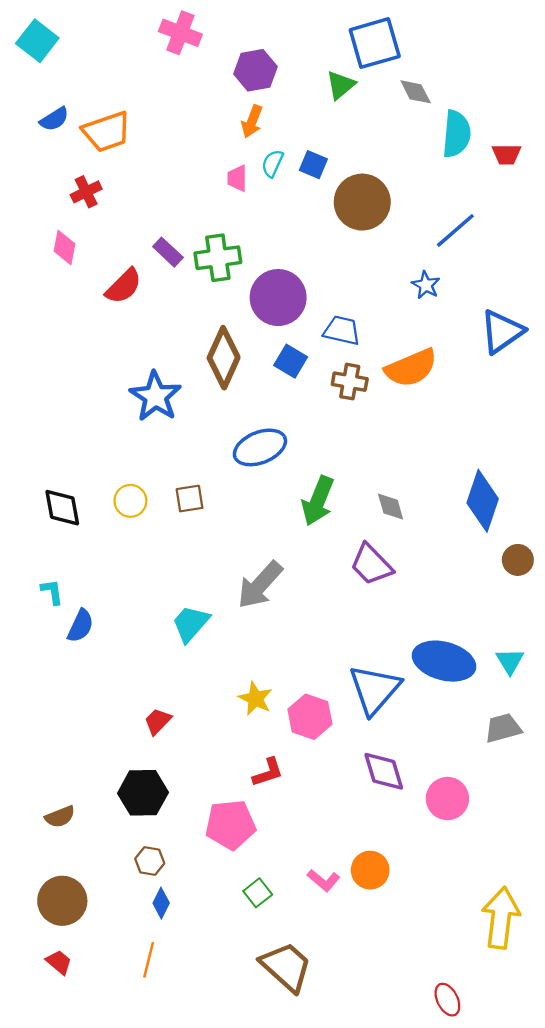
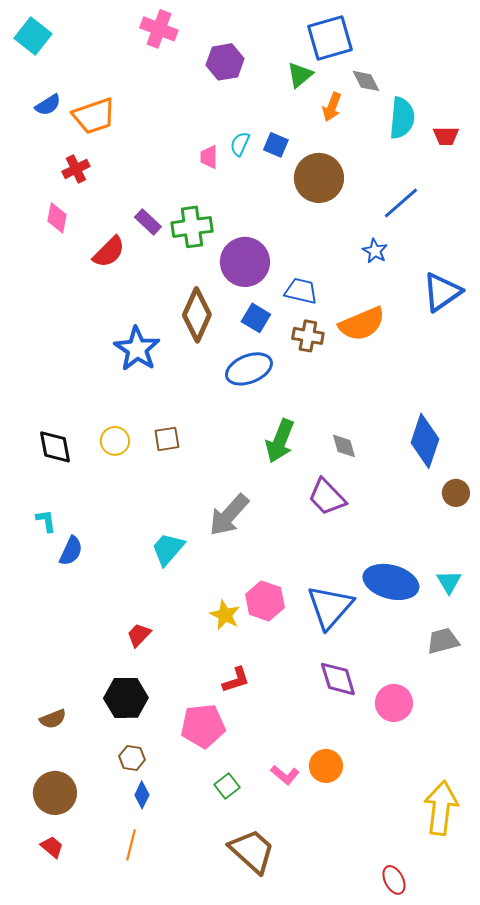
orange arrow: (252, 121) -> (332, 107), moved
blue ellipse: (260, 447) -> (249, 369), moved
pink hexagon: (310, 717) -> (265, 601), moved

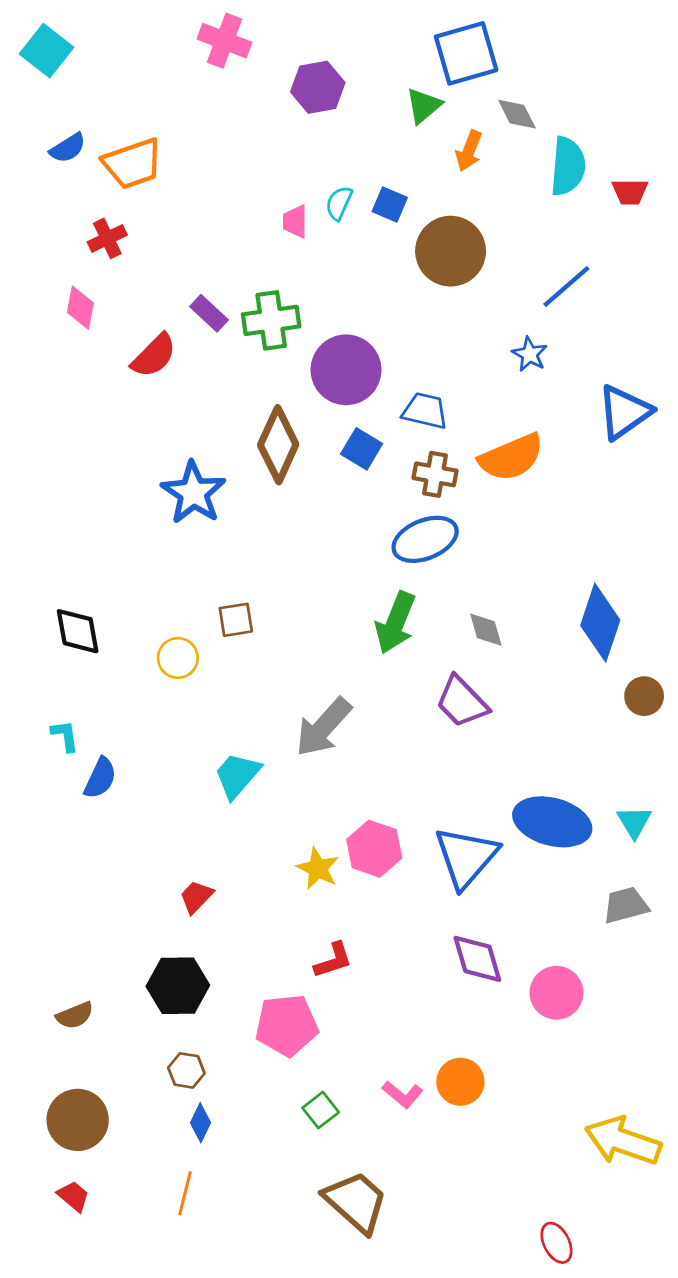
blue ellipse: (249, 369) -> (425, 539), moved
yellow circle: (115, 441) -> (178, 658), moved
yellow arrow: (441, 808) -> (623, 1141), turned -78

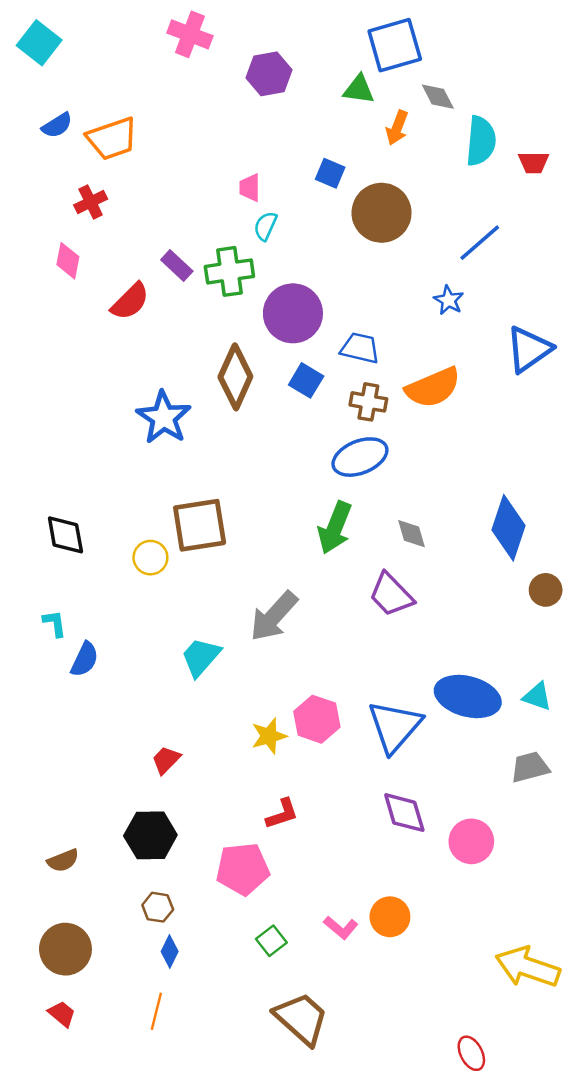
green triangle: (424, 106) -> (359, 89), turned 48
cyan semicircle: (339, 203) -> (265, 226), moved
brown square: (236, 620) -> (200, 525), size x1.8
cyan triangle: (634, 822) -> (537, 696), turned -40
yellow star: (318, 868) -> (269, 736), turned 30

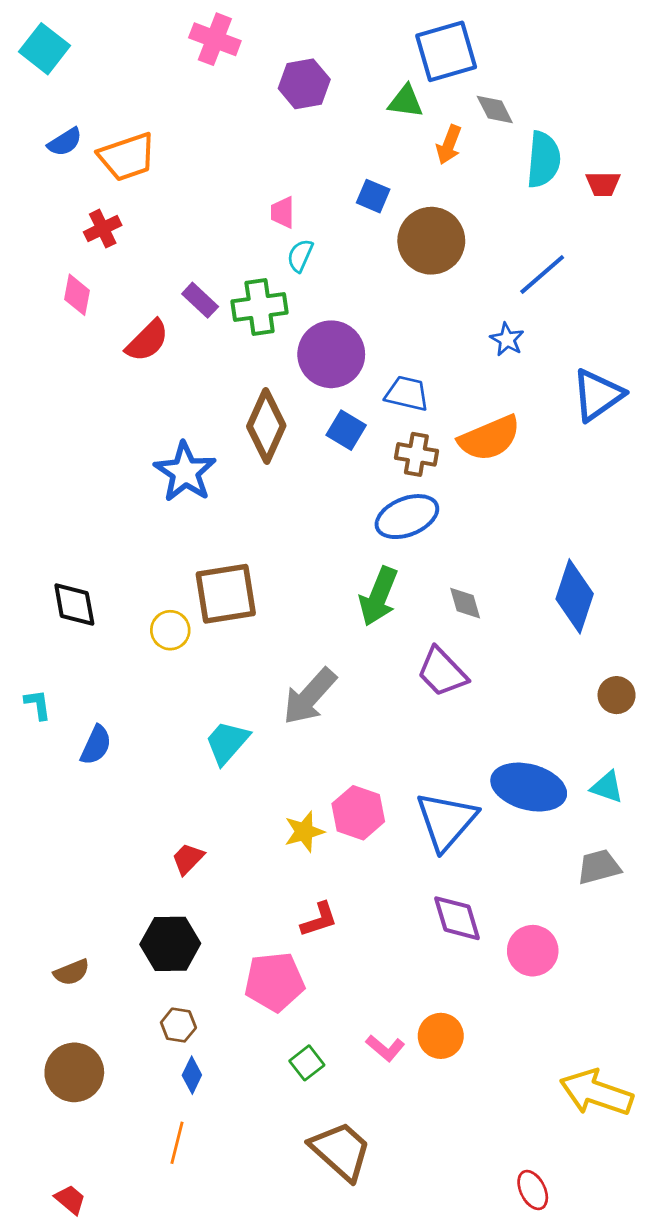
brown circle: (546, 590) -> (617, 695), moved
cyan L-shape: (55, 623) -> (38, 705), moved
red trapezoid: (62, 1014) -> (70, 1199), moved

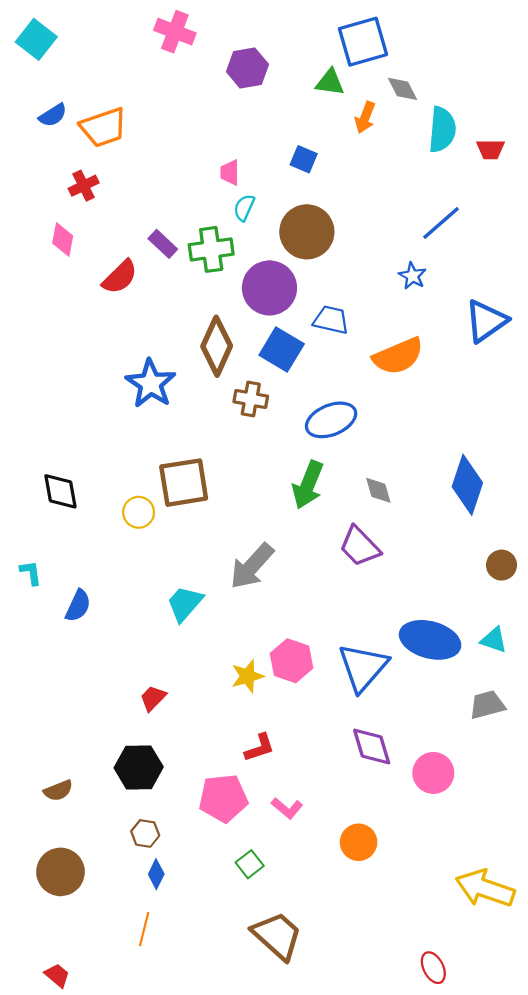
brown circle: (431, 241) -> (307, 232), moved
blue square: (346, 430) -> (282, 350), size x1.4
brown cross: (416, 454) -> (251, 399), moved
pink L-shape: (385, 1048) -> (287, 808), moved

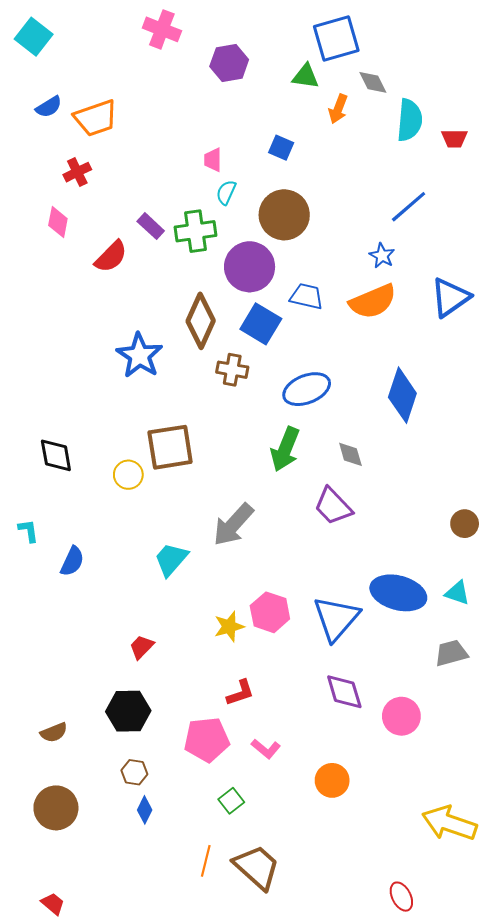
orange semicircle: (398, 356) -> (373, 301), moved
blue diamond: (467, 485) -> (402, 395), moved
orange line: (144, 929) -> (206, 861), moved

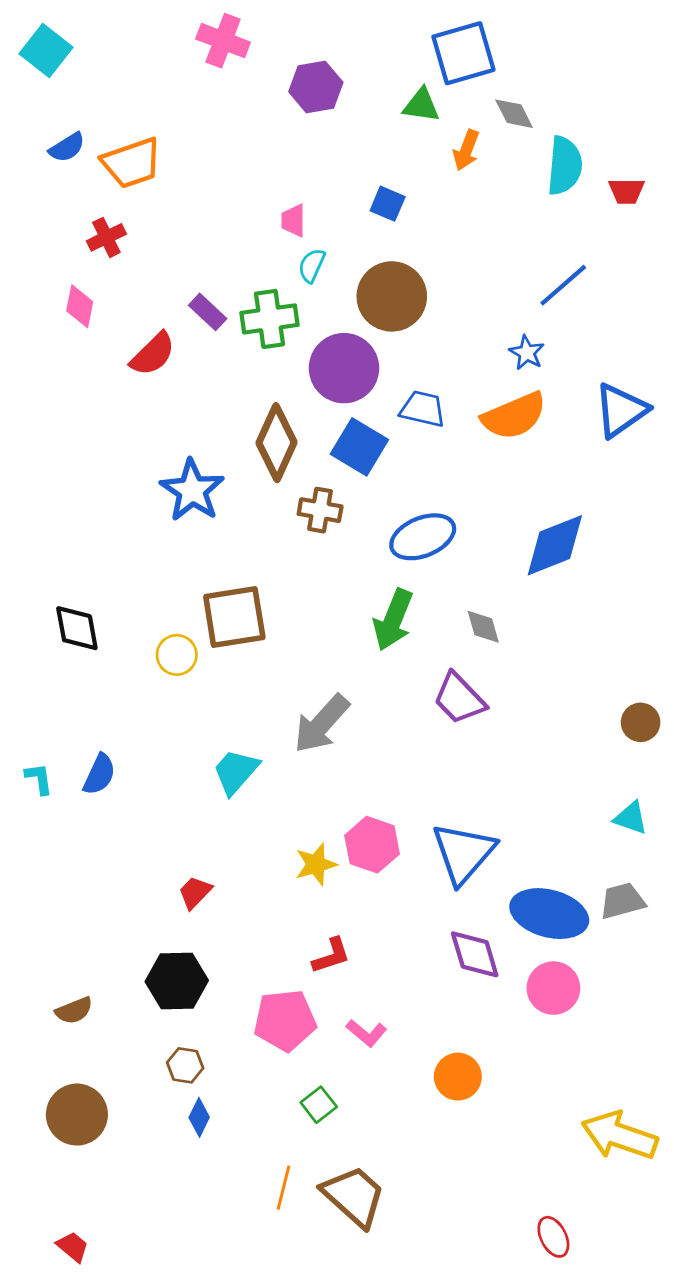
blue diamond: (402, 395) -> (555, 545), turned 50
cyan L-shape: (28, 531) -> (39, 779), moved
blue ellipse: (398, 593) -> (549, 914), moved

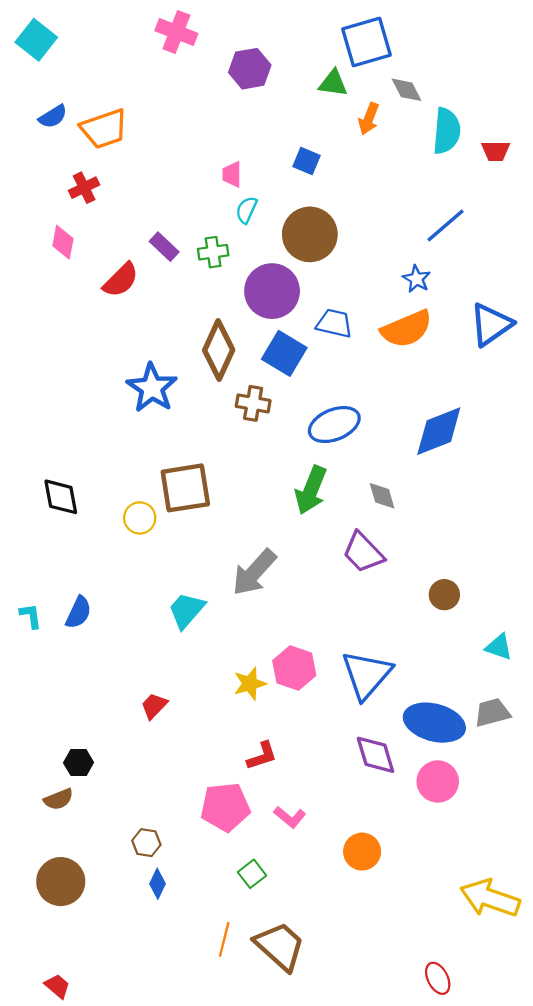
green cross: (269, 319) -> (213, 252), size x0.7
brown circle: (641, 722) -> (444, 595), moved
black hexagon: (177, 981) -> (79, 763), moved, size x0.6

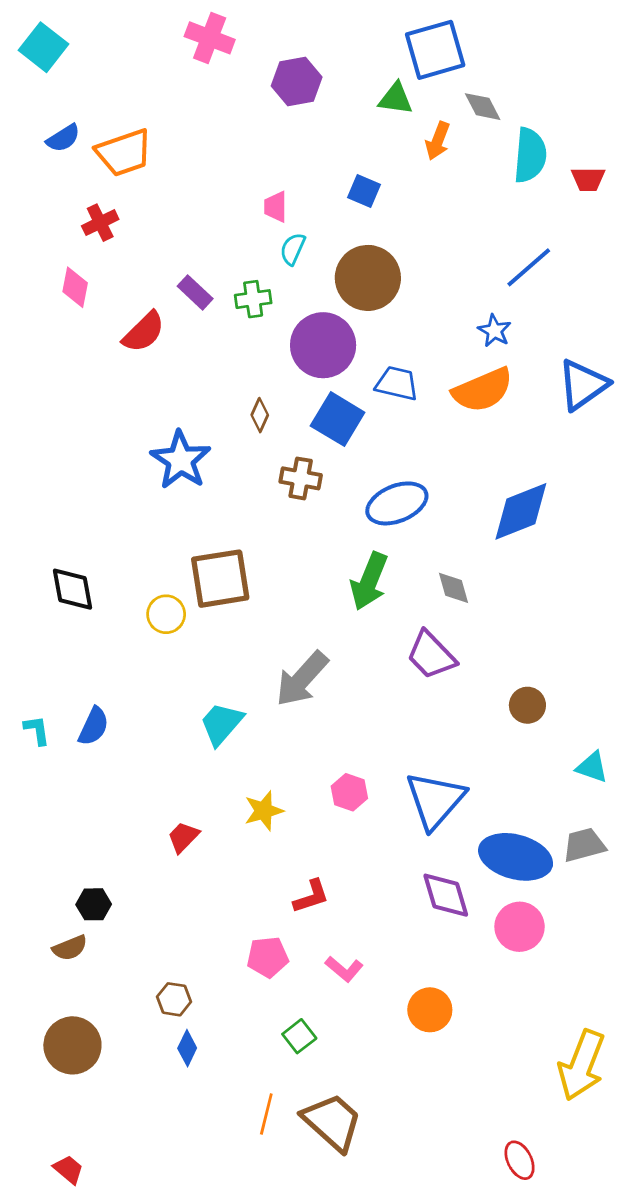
brown diamond: (219, 350) -> (260, 415), size x0.5
pink hexagon: (294, 668) -> (349, 792), size x0.7
yellow star: (250, 684) -> (264, 811), moved
pink pentagon: (225, 807) -> (268, 957), size x0.7
yellow arrow: (490, 898) -> (582, 1065), turned -88

